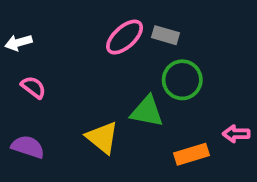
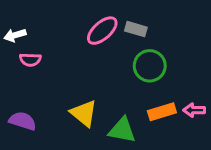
pink semicircle: (33, 87) -> (30, 60), moved, turned 145
green triangle: (147, 111) -> (122, 130), moved
orange rectangle: (192, 154) -> (162, 112), moved

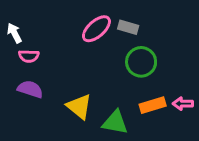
white arrow: (15, 35) -> (14, 33), turned 78
purple semicircle: (23, 121) -> (30, 89), moved

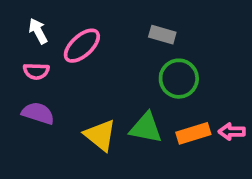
pink ellipse: (96, 29) -> (82, 46), moved
white arrow: (14, 33) -> (38, 31), moved
green triangle: (115, 122) -> (146, 128), moved

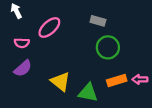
white arrow: (38, 31) -> (16, 11), moved
purple semicircle: (38, 113) -> (23, 68), turned 120
green triangle: (146, 128) -> (88, 93), moved

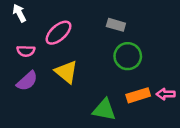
yellow triangle: (60, 82) -> (66, 72), moved

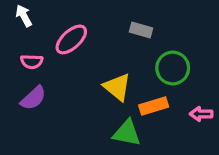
green circle: (128, 56) -> (173, 68), moved
yellow triangle: (66, 72) -> (117, 87), moved
orange rectangle: (138, 95) -> (154, 106), moved

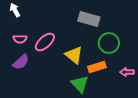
gray rectangle: (141, 30) -> (89, 19), size x1.5
pink ellipse: (71, 39) -> (45, 42), moved
green triangle: (127, 133) -> (80, 84), turned 36

